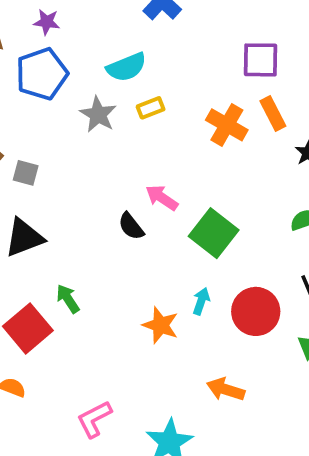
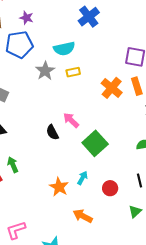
red circle: (256, 311) -> (110, 188), size x0.6
orange arrow: (226, 389) -> (83, 216), moved

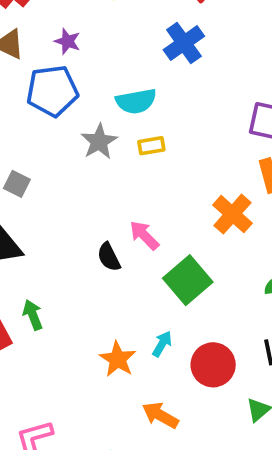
orange cross: (112, 88) -> (232, 214), moved
red circle: (110, 188) -> (213, 365), size x1.5

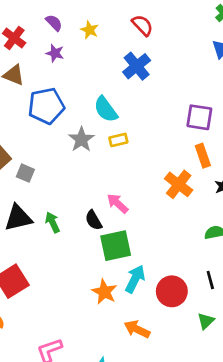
purple star: (67, 41) -> (55, 53), moved
cyan semicircle: (136, 101) -> (106, 109), turned 68
green square: (188, 280) -> (116, 246), moved, turned 32
green arrow: (33, 315) -> (53, 222), moved
cyan arrow: (162, 344) -> (135, 279), size x1.5

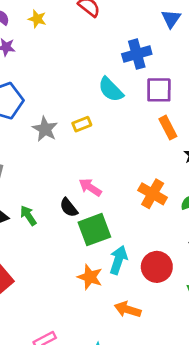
blue cross: (137, 66) -> (137, 54), moved, turned 32
cyan semicircle: (106, 109) -> (111, 90), moved
orange cross: (179, 184) -> (153, 194), moved

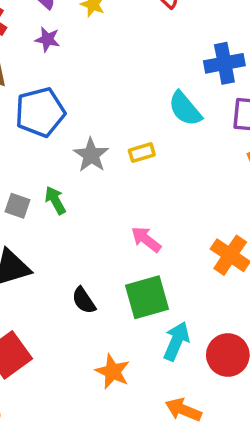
black semicircle: (69, 208) -> (84, 300), moved
green arrow: (28, 216) -> (55, 200), moved
orange star: (90, 277) -> (113, 372), moved

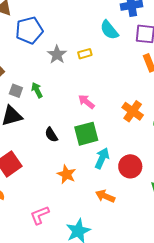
green arrow: (55, 200) -> (37, 90), moved
gray square: (17, 206) -> (16, 91), moved

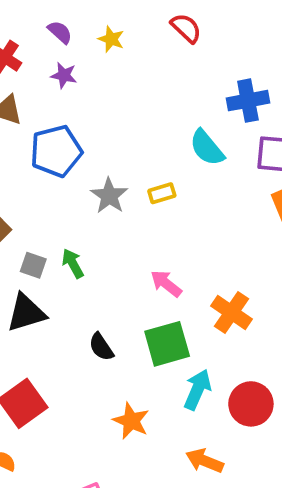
orange cross: (133, 111) -> (232, 312), moved

